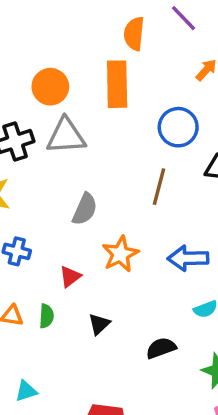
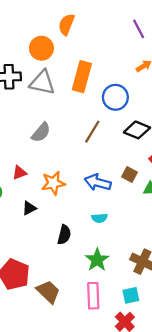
orange semicircle: (134, 34) -> (66, 24), moved
orange rectangle: (117, 84) -> (82, 77), moved
orange star: (120, 254) -> (53, 183), moved
black semicircle: (161, 348) -> (64, 235), turned 108

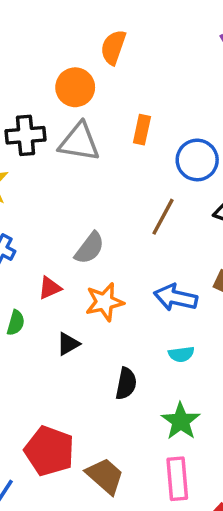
orange rectangle: (82, 77) -> (142, 130), size x0.6
gray semicircle: (41, 132) -> (90, 248), moved

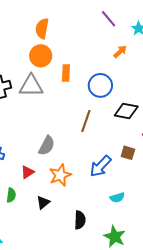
orange circle: (75, 87) -> (41, 56), moved
blue arrow: (176, 298) -> (100, 166), turned -50
cyan semicircle: (181, 354) -> (117, 198), moved

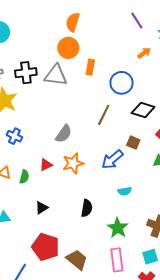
brown square: (128, 153) -> (133, 143), moved
red triangle: (27, 172) -> (46, 165), moved
black triangle: (43, 203) -> (42, 208), moved

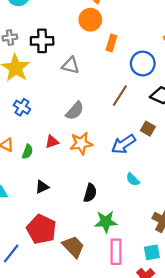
gray triangle: (56, 75) -> (71, 65), moved, size x0.7
cyan semicircle: (125, 191) -> (133, 179), turned 48
green star: (118, 228) -> (106, 222), moved, turned 30

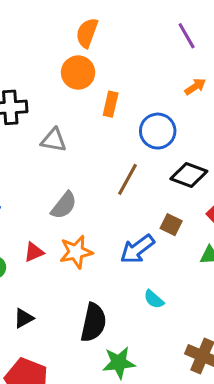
black semicircle: (90, 193) -> (93, 323), size x1.4

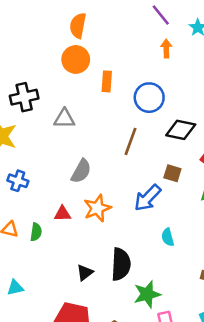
orange arrow: (195, 87) -> (166, 49), moved, turned -48
red triangle: (34, 252) -> (62, 214), turned 30
cyan semicircle: (154, 299) -> (168, 237), turned 42
black triangle: (24, 318) -> (85, 273), moved

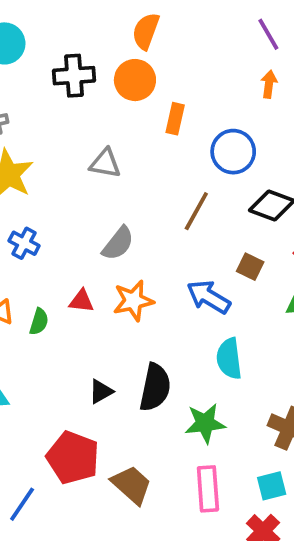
black cross: (24, 97) -> (74, 76), moved
blue arrow: (148, 198) -> (209, 297), turned 68
cyan semicircle: (168, 237) -> (229, 359), size x1.5
green star: (147, 294) -> (205, 423), moved

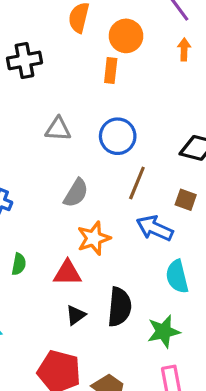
orange circle: (135, 80) -> (126, 36), moved
orange rectangle: (175, 119) -> (111, 71), moved
blue circle: (233, 152) -> (118, 136), moved
brown line: (196, 211) -> (137, 183), moved
red triangle: (81, 301) -> (67, 273), moved, size x1.4

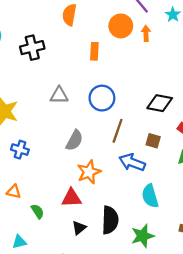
orange circle: (126, 36) -> (121, 26), moved
green semicircle: (19, 264) -> (38, 211), moved, turned -40

